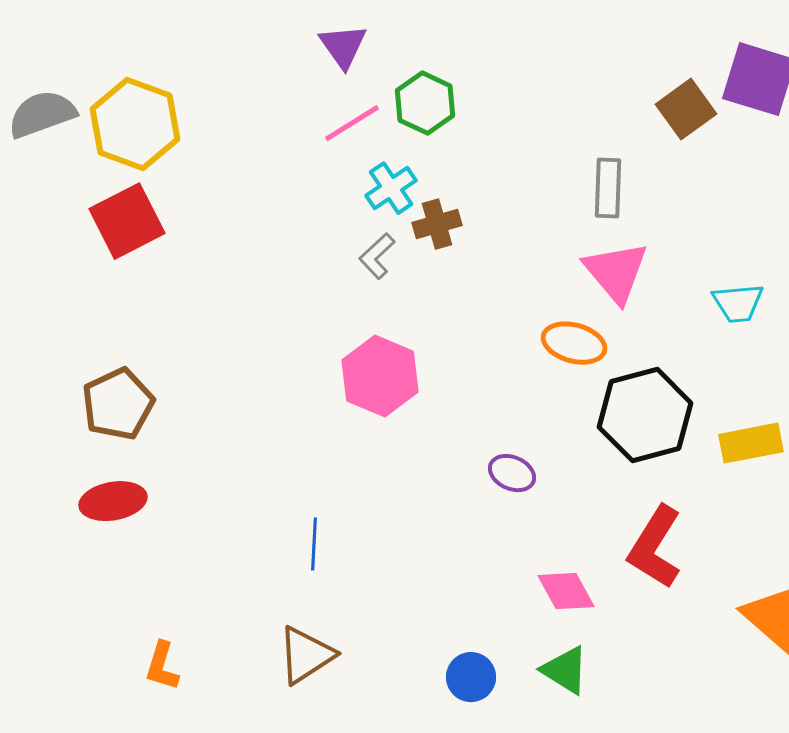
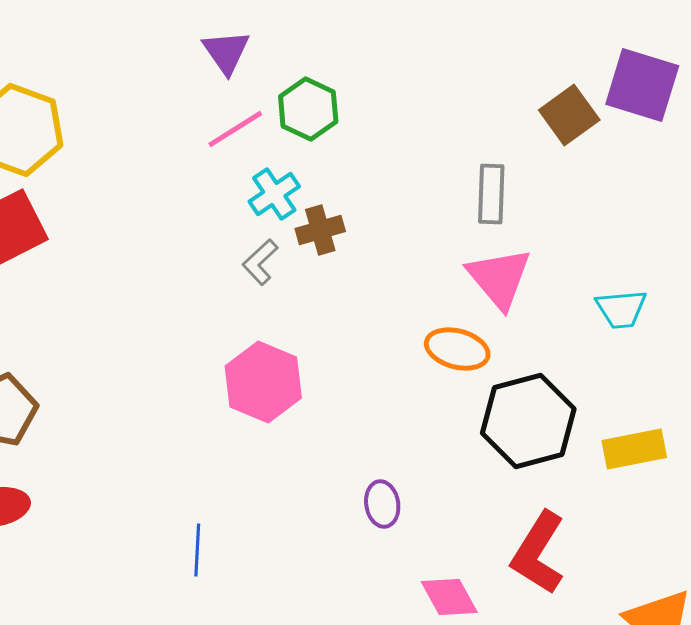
purple ellipse: (512, 473) -> (382, 504), moved, turned 57

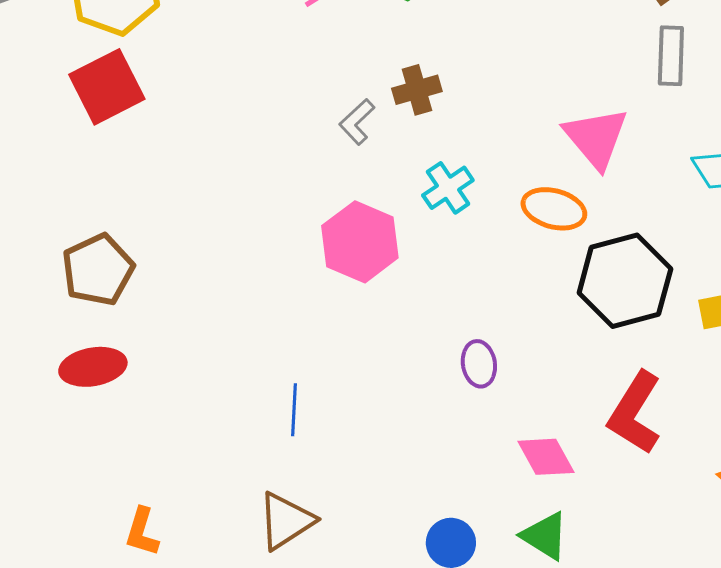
cyan cross: (274, 194) -> (448, 188), moved
gray rectangle: (491, 194) -> (671, 56), moved

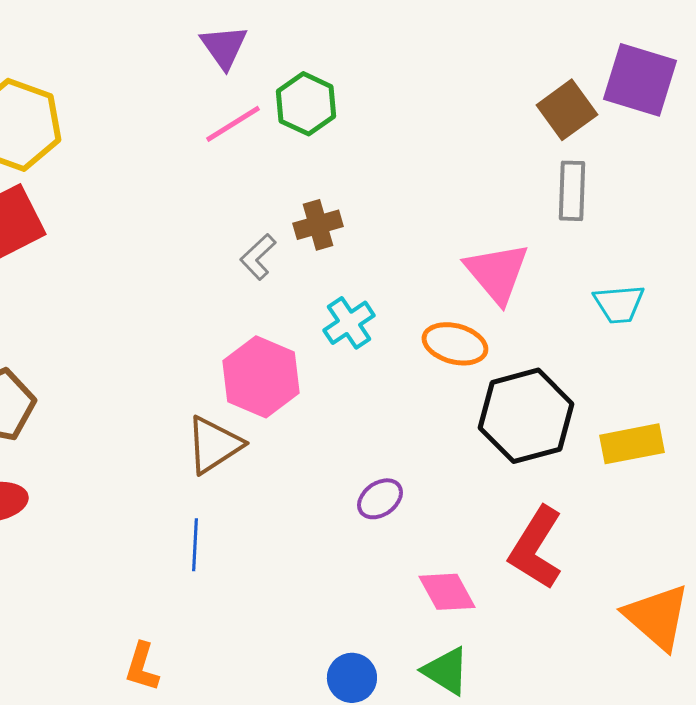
purple ellipse: (479, 364) -> (380, 499), turned 63
brown triangle: (286, 521) -> (214, 445), moved
orange L-shape: (142, 532) -> (142, 667), moved

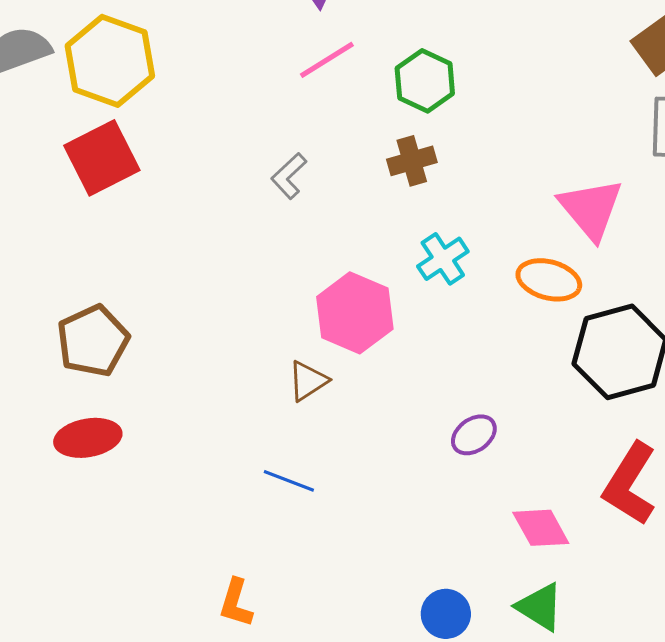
green hexagon: (306, 104) -> (425, 81), moved
gray L-shape: (258, 257) -> (289, 176), moved
brown triangle: (214, 445) -> (308, 381), size x0.7
blue line: (195, 545) -> (289, 481), turned -72

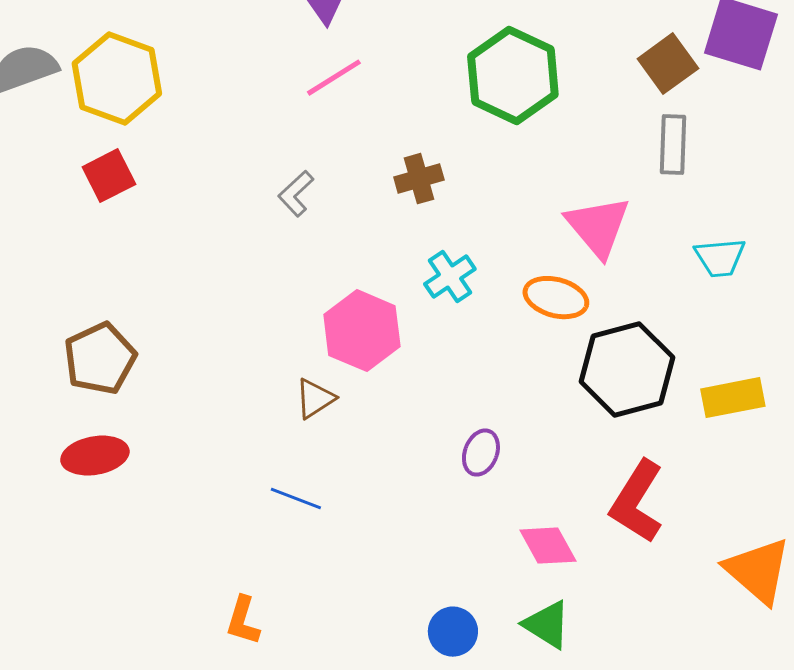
green hexagon: (425, 81) -> (513, 76), moved, size x1.5
red square: (102, 158) -> (109, 176), size x0.7
purple ellipse: (474, 435) -> (481, 453), turned -33

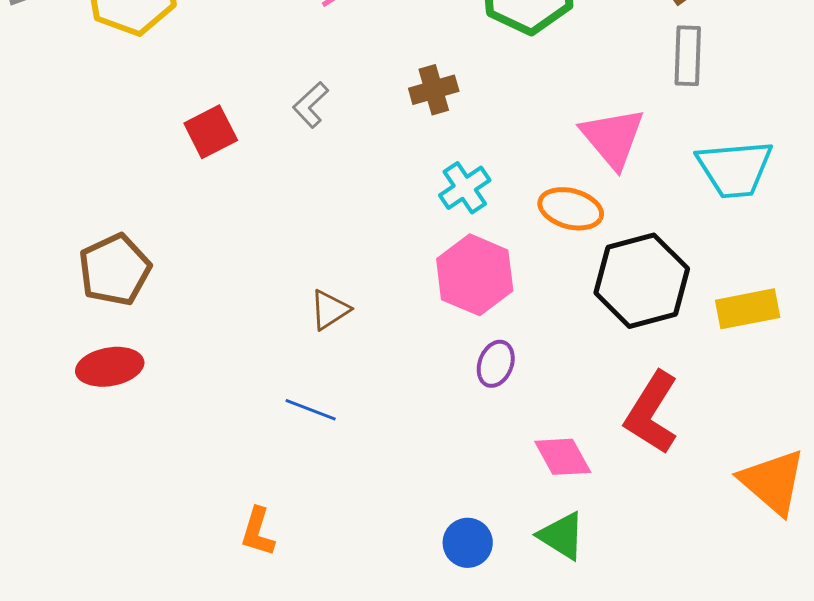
red square: (109, 176) -> (211, 132), moved
cyan trapezoid: (720, 258) -> (735, 169), size x1.5
pink hexagon: (362, 331) -> (475, 275), moved

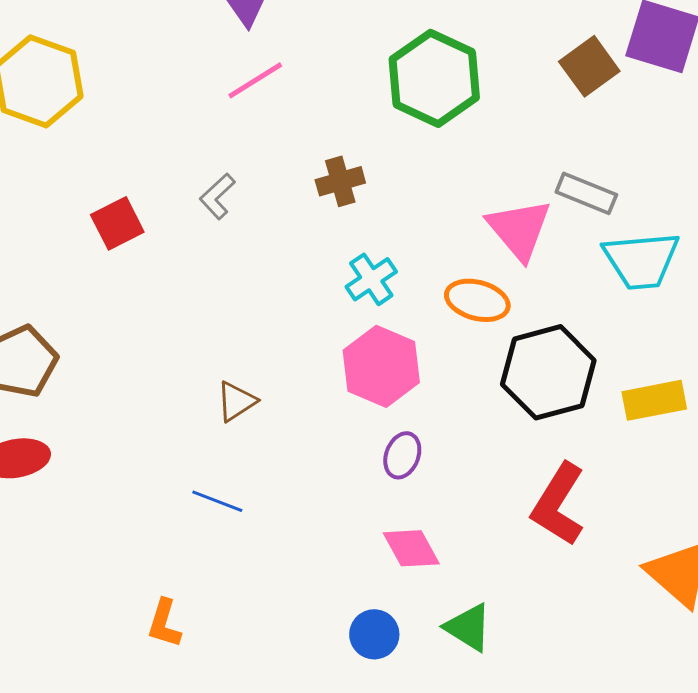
gray rectangle: (688, 56) -> (586, 193), moved, turned -70
pink diamond: (563, 457) -> (411, 548), moved

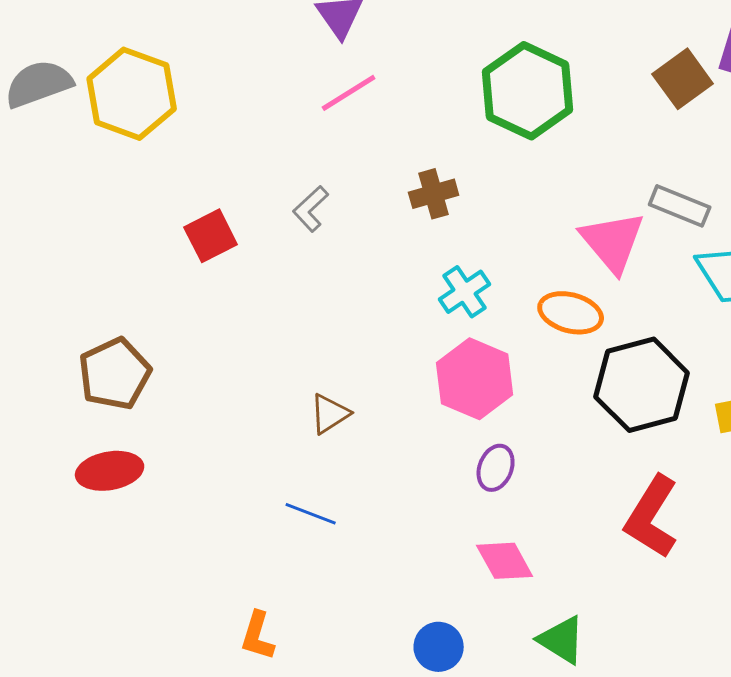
blue circle: (374, 634) -> (439, 647), moved

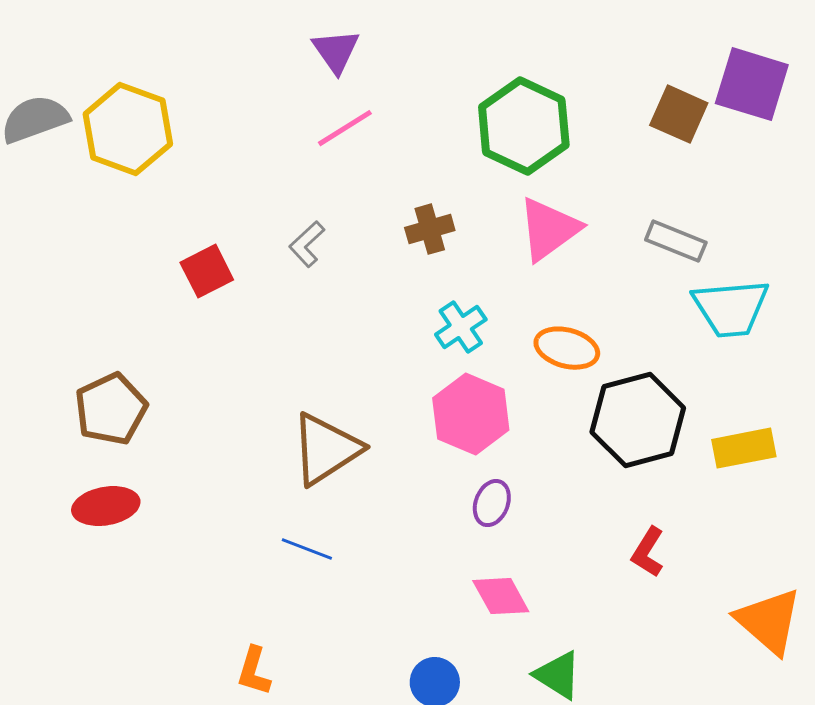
brown square: (683, 79) -> (679, 114), turned -30
pink triangle: (613, 242) -> (549, 229), moved, turned 34
brown triangle: (330, 414) -> (326, 449), size x1.8
red L-shape: (652, 517) -> (648, 552), size x0.6

